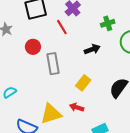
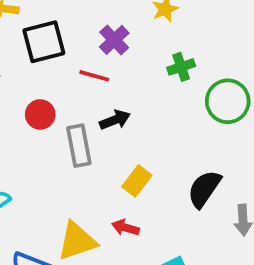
red line: (62, 27) -> (94, 76), turned -42
black arrow: (92, 49) -> (115, 120), moved

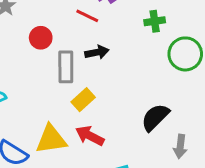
yellow rectangle: (137, 181) -> (83, 100), moved
red arrow: (125, 228) -> (90, 136), size x1.4

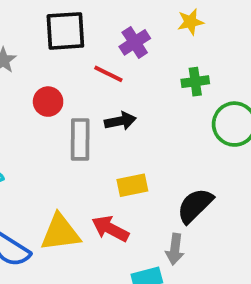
yellow rectangle: (83, 100) -> (132, 185), moved, turned 30
gray arrow: (180, 146) -> (175, 249), moved

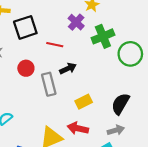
purple cross: (135, 42) -> (76, 22), moved
green cross: (195, 82) -> (103, 36), size x1.5
gray arrow: (175, 249) -> (116, 130), turned -98

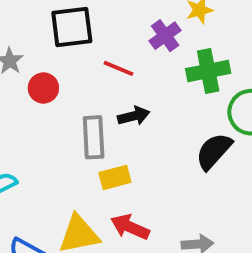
red circle: (26, 68) -> (43, 88), moved
yellow rectangle: (84, 102) -> (115, 177), moved
black semicircle: (120, 104) -> (214, 151), moved

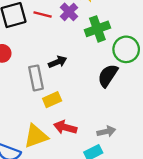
red line: (119, 68) -> (43, 15), moved

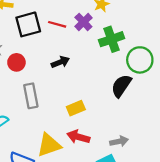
black arrow: (58, 62) -> (60, 62), moved
gray rectangle: (36, 78) -> (31, 96), moved
yellow rectangle: (52, 100) -> (76, 108), moved

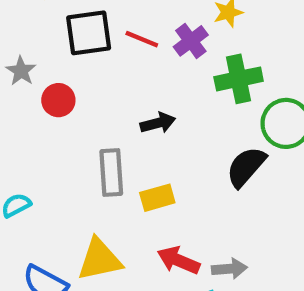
black arrow: (60, 62) -> (158, 123), moved
gray rectangle: (31, 96) -> (111, 173), moved
red arrow: (78, 137) -> (178, 260), moved

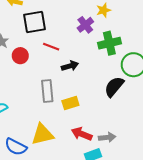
red line: (142, 39) -> (51, 47), moved

